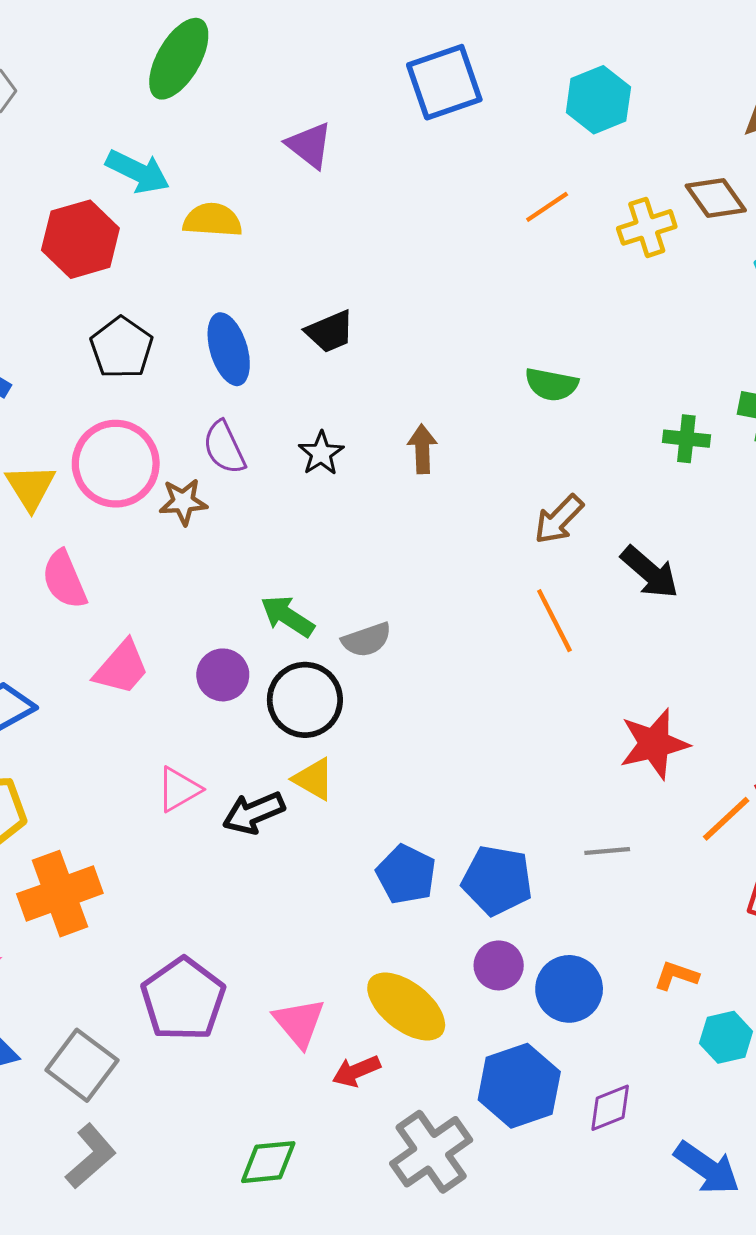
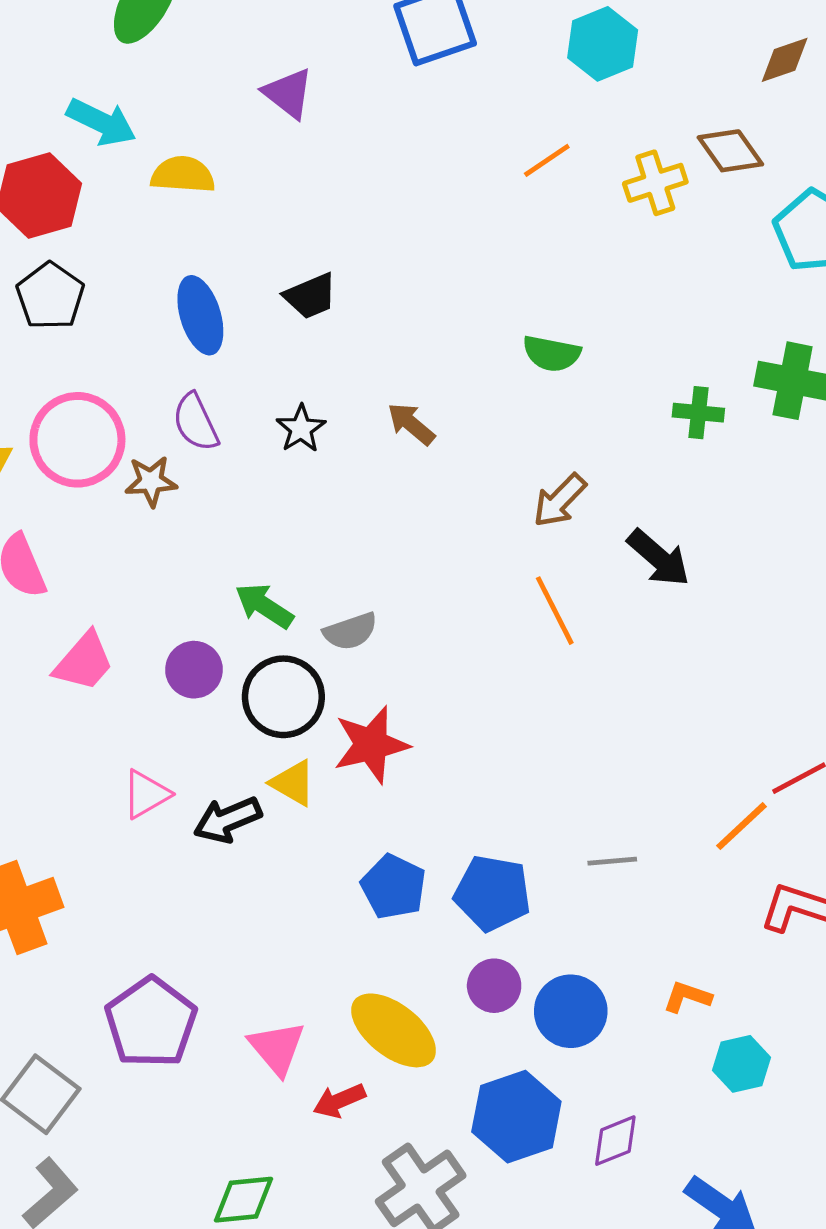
black pentagon: (122, 348) -> (50, 296), moved
brown arrow: (422, 449) -> (411, 424), turned -48
red star: (654, 744) -> (371, 745), moved

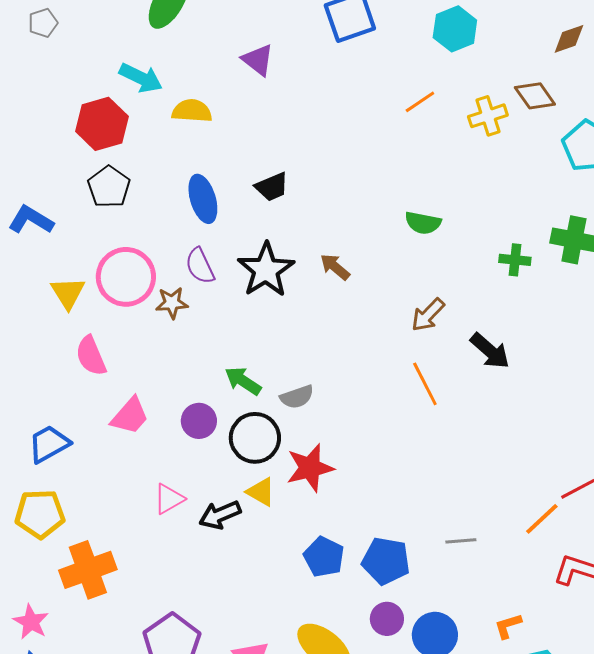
black star: (301, 429) -> (266, 270), size x1.8
orange L-shape: (687, 997) -> (508, 626), turned -36

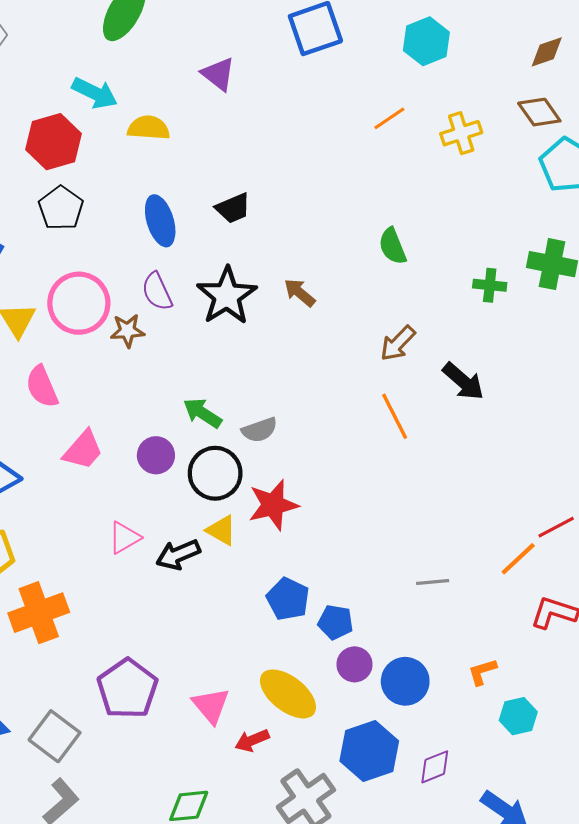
brown diamond: (535, 96) -> (539, 112), moved
green semicircle: (423, 223) -> (393, 246), turned 57
blue pentagon: (386, 561) -> (335, 622), moved, size x0.7

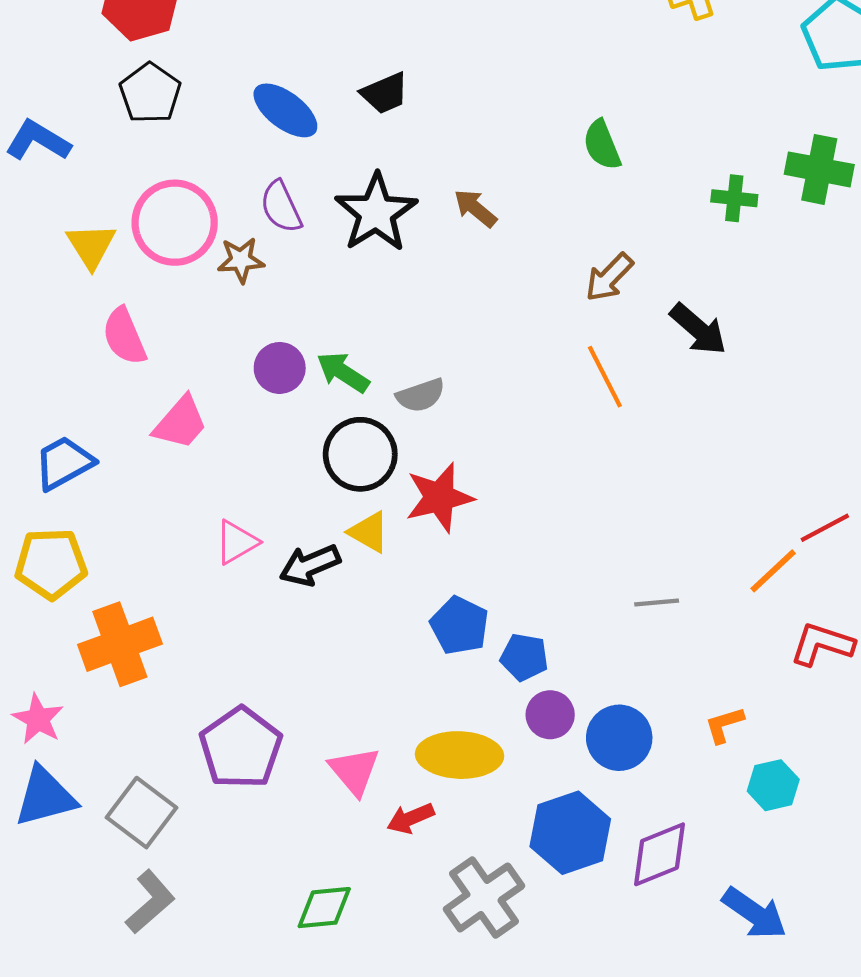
blue ellipse: (160, 221) -> (285, 110), turned -36
purple circle: (156, 455) -> (280, 368), moved
yellow ellipse: (288, 694) -> (460, 755), turned -36
purple diamond: (435, 767) -> (659, 854), size x1.4

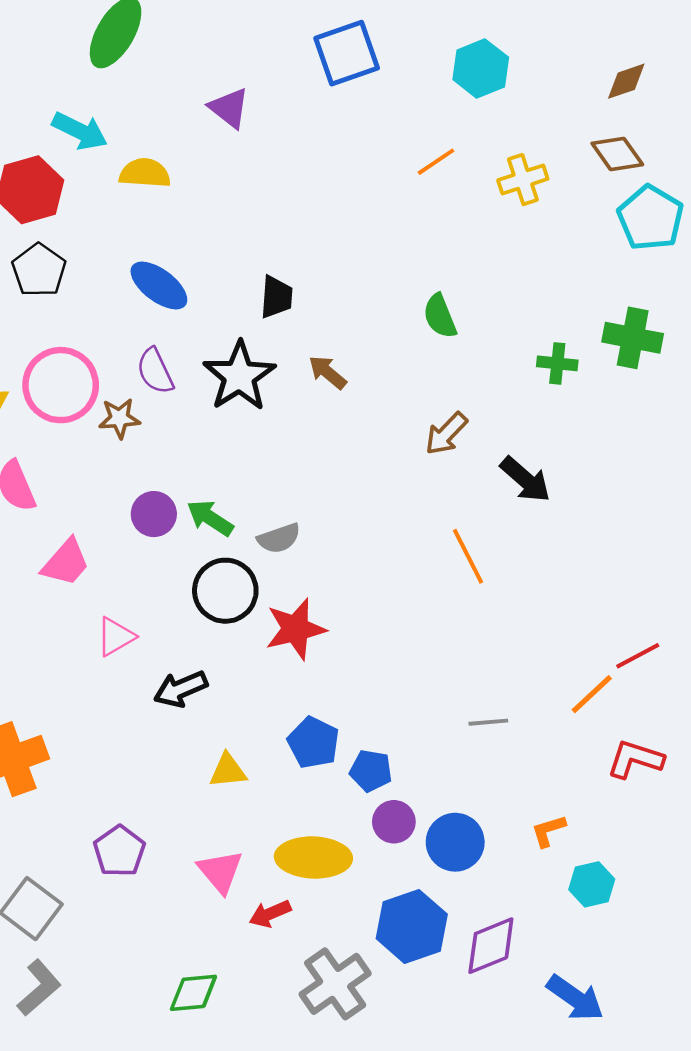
black trapezoid: (385, 93) -> (276, 297), moved, turned -63
orange line: (605, 377) -> (468, 556), moved
yellow triangle: (369, 532) -> (228, 771), moved, turned -36
pink triangle: (236, 542) -> (116, 637), moved
purple pentagon: (241, 748) -> (119, 851), size x0.7

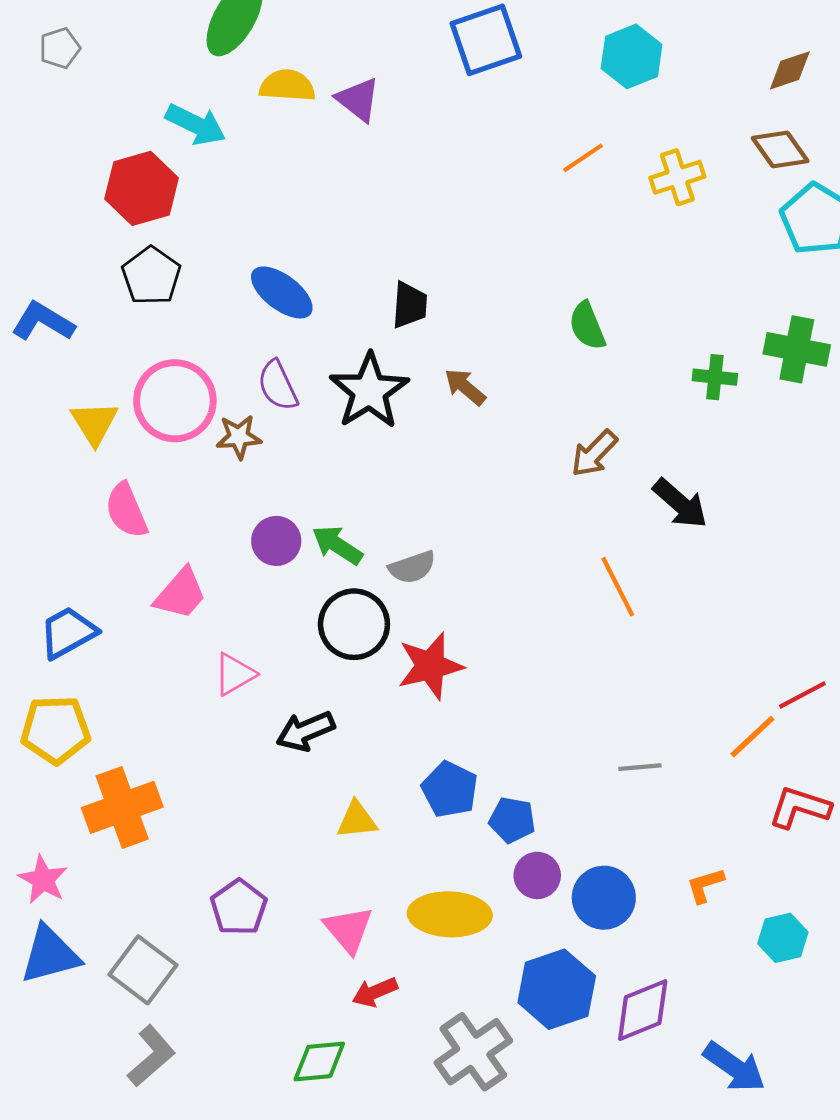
yellow semicircle: (145, 173) -> (287, 86), moved
cyan hexagon: (592, 884) -> (783, 938), moved
red arrow: (270, 914) -> (375, 992), moved

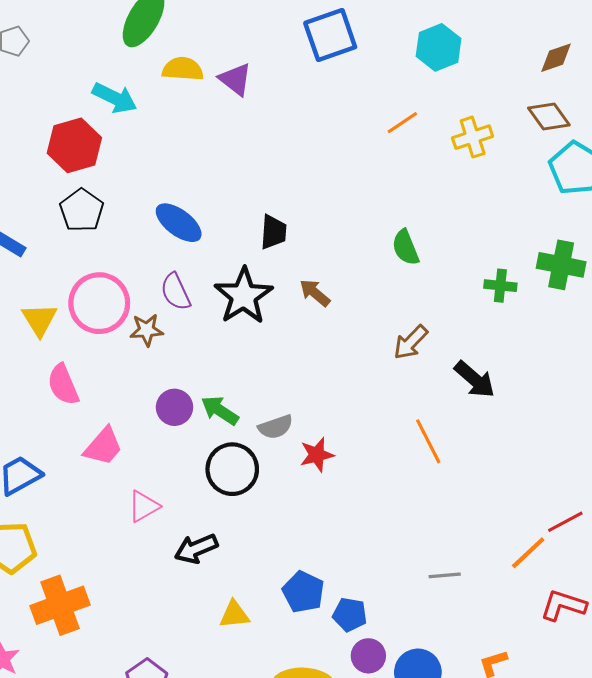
red star: (430, 666) -> (317, 455), moved, size x0.7

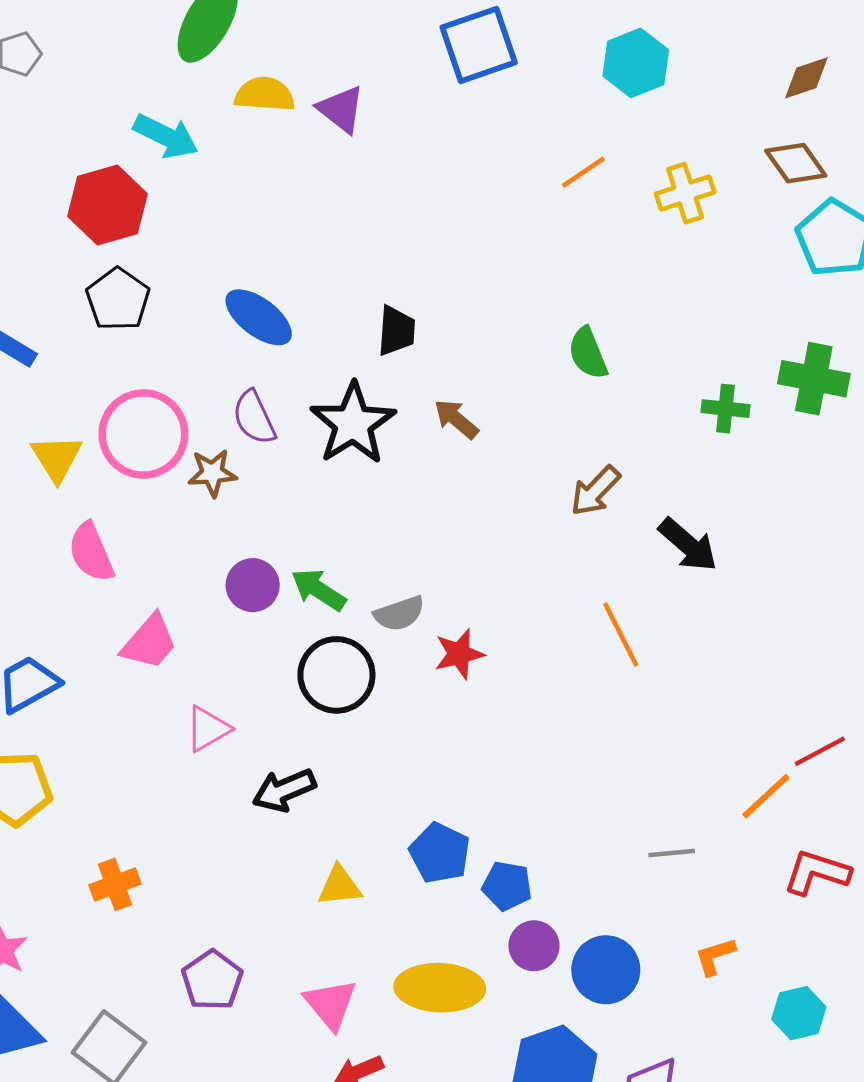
gray line: (445, 575) -> (672, 853), moved
orange cross: (60, 605) -> (115, 884), moved, size x0.6

